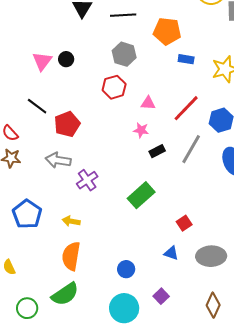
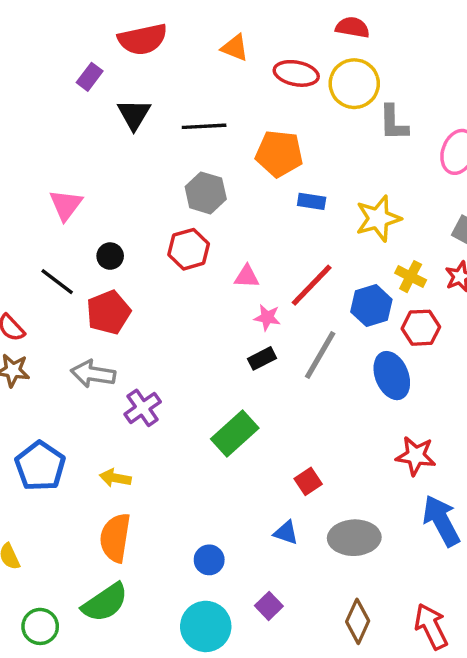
black circle: (66, 59) -> (110, 256), moved
pink star: (141, 130) -> (267, 317), moved

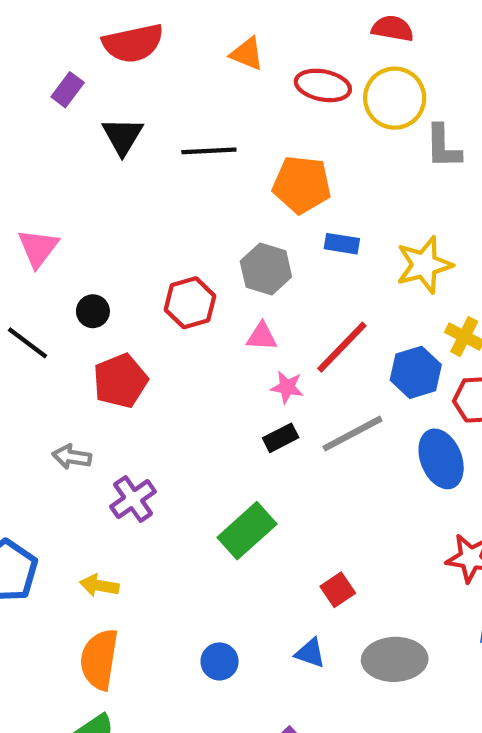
gray hexagon: (206, 193) -> (266, 269), moved
red pentagon: (108, 312) -> (120, 381), moved
gray line: (320, 355) -> (352, 434), turned 32
gray arrow: (93, 374) -> (72, 457), size x0.7
blue circle: (209, 560) -> (220, 661), moved

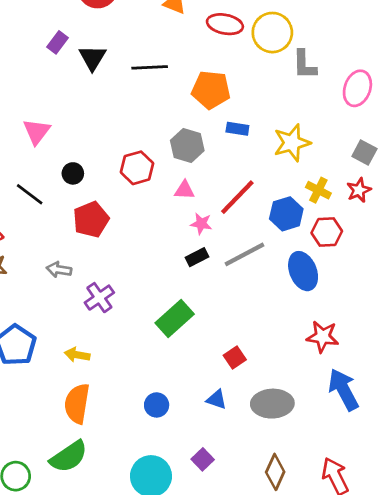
purple rectangle: (68, 90) -> (58, 42), moved

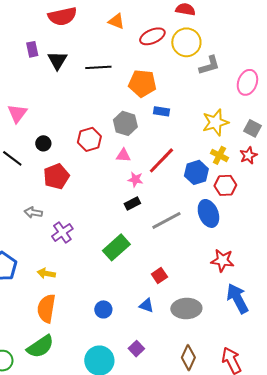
red ellipse: (225, 24) -> (152, 36), turned -35
purple rectangle: (58, 42) -> (32, 49), turned -49
gray L-shape: (304, 65) -> (209, 65), turned -105
yellow star: (292, 143) -> (215, 122), moved
gray line: (244, 254) -> (166, 220), moved

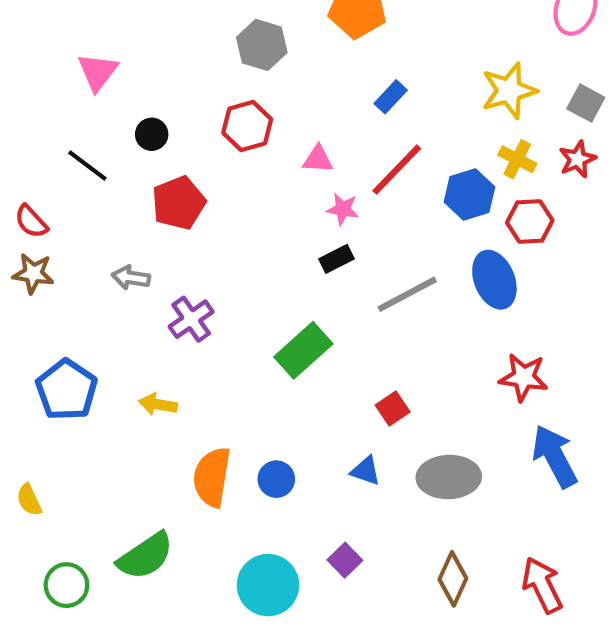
blue rectangle: (161, 111) -> (391, 97), moved, turned -56
gray hexagon: (125, 123) -> (262, 45), moved
orange semicircle: (46, 308) -> (212, 477), moved

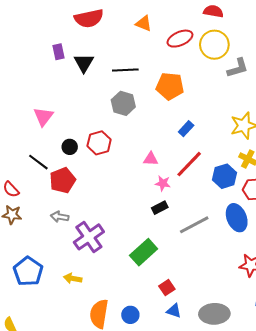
red hexagon: (247, 126) -> (99, 143), moved
red pentagon: (179, 203) -> (63, 180), moved
purple cross: (191, 319) -> (89, 237), size x1.4
red square: (393, 408) -> (167, 288), moved

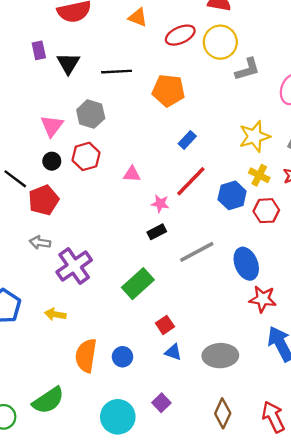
gray hexagon: (123, 103) -> (91, 114), moved
pink triangle: (43, 117) -> (52, 126), moved
pink triangle: (151, 159) -> (132, 174), moved
blue ellipse: (237, 218) -> (246, 264), moved

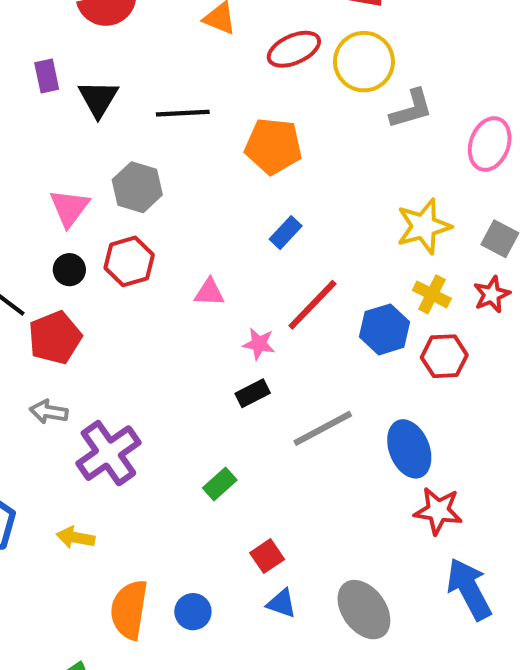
blue rectangle: (187, 140) -> (286, 233), moved
green rectangle: (138, 284) -> (220, 484), size x0.6
gray ellipse: (220, 356) -> (364, 610), turned 56

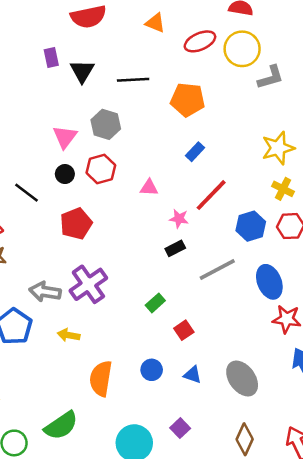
blue hexagon: (385, 329) -> (251, 226), moved
red pentagon: (55, 338) -> (76, 224), moved
gray arrow: (49, 412) -> (45, 292), moved, size x1.4
red square: (267, 556) -> (184, 330), moved
blue circle: (193, 612) -> (152, 370), moved

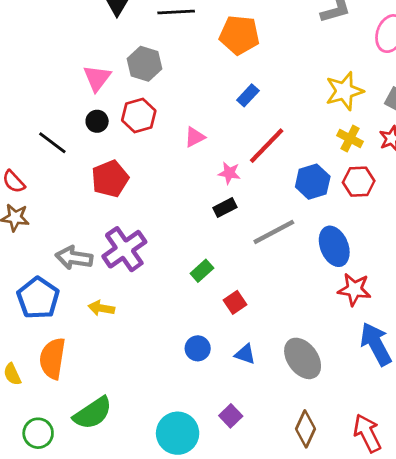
pink triangle: (149, 188) -> (195, 137), turned -30
orange semicircle: (101, 379) -> (52, 358), moved

